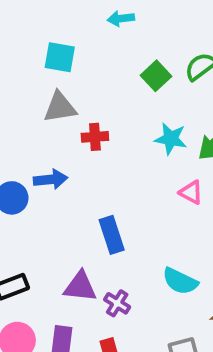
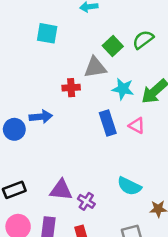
gray triangle: (60, 107) -> (95, 67), moved
blue rectangle: (112, 235) -> (108, 123), moved

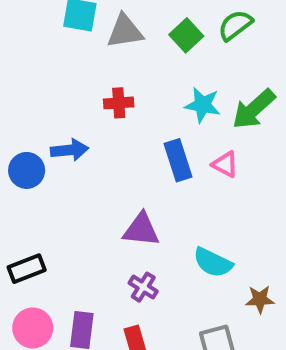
gray triangle: (95, 67) -> (125, 31), moved
purple triangle: (61, 190) -> (141, 230), moved

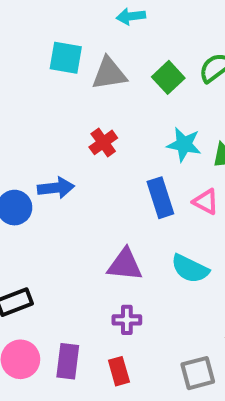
red cross: (119, 103) -> (103, 142), turned -32
cyan semicircle: (213, 262) -> (190, 269), moved
purple cross: (143, 287) -> (127, 320), turned -32

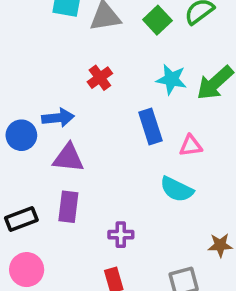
pink triangle: (206, 202) -> (191, 146), moved, turned -35
purple triangle: (125, 265) -> (68, 158), moved
purple rectangle: (68, 361) -> (68, 207), moved

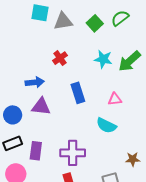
blue rectangle: (150, 127) -> (78, 93), moved
blue circle: (21, 135) -> (13, 115), moved
purple rectangle: (68, 207) -> (36, 151), moved
purple cross: (121, 235) -> (73, 153), size x1.6

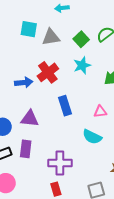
red cross: (60, 58) -> (48, 72), size x1.5
cyan star: (103, 59) -> (82, 65), moved, turned -30
blue arrow: (35, 82) -> (24, 82), moved
purple rectangle: (36, 151) -> (26, 149), moved

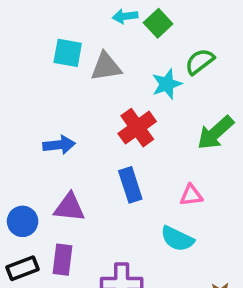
green square: (81, 39) -> (158, 23), moved
cyan star: (82, 65) -> (167, 84), moved
red cross: (48, 72) -> (137, 128), moved

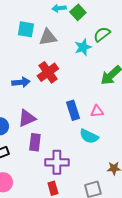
red cross: (137, 128) -> (48, 72), moved
blue rectangle: (130, 185) -> (73, 110), moved
purple triangle: (69, 207) -> (27, 118), turned -30
purple rectangle: (63, 260) -> (35, 142), moved

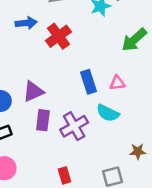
blue arrow: (21, 82) -> (26, 23), moved
purple cross: (57, 162) -> (74, 126), moved, turned -30

